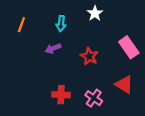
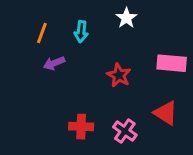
orange line: (21, 25) -> (42, 33), moved
pink rectangle: (129, 47) -> (172, 63), turned -50
purple arrow: (53, 48) -> (54, 63), moved

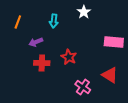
orange line: (42, 33) -> (18, 22), moved
red star: (119, 75) -> (69, 57), moved
red cross: (81, 127) -> (42, 63), moved

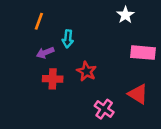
white star: (84, 12) -> (125, 15), moved
cyan arrow: (54, 21) -> (68, 39), moved
orange line: (18, 22) -> (39, 21), moved

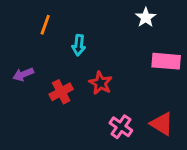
purple arrow: (45, 53) -> (23, 74), moved
red cross: (53, 79) -> (61, 92), turned -30
red triangle: (138, 94) -> (162, 124), moved

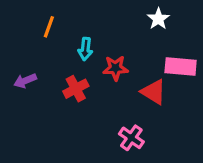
red star: (101, 83) -> (115, 68), moved, turned -30
red cross: (61, 92) -> (76, 89), moved
red triangle: (162, 124) -> (154, 92), moved

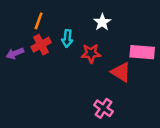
white star: (158, 19) -> (102, 22), moved
purple arrow: (25, 81) -> (15, 53), moved
red cross: (76, 89) -> (41, 45), moved

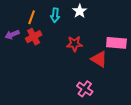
white star: (102, 22) -> (80, 11), moved
cyan arrow: (67, 38) -> (55, 15), moved
purple arrow: (15, 53) -> (12, 35), moved

